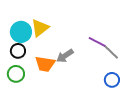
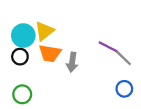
gray arrow: (65, 56) -> (72, 62), turned -48
orange trapezoid: (45, 64) -> (50, 53), moved
green circle: (16, 74) -> (22, 94), moved

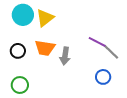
yellow triangle: (44, 31) -> (45, 18), moved
cyan circle: (23, 36) -> (23, 15), moved
blue circle: (124, 89) -> (103, 77), moved

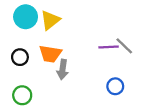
purple line: (97, 42) -> (109, 47), turned -30
gray line: (111, 52) -> (124, 46), moved
gray arrow: (65, 56) -> (63, 69), moved

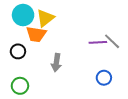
orange trapezoid: (50, 54) -> (36, 34), moved

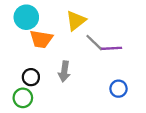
yellow triangle: (45, 18) -> (76, 21), moved
gray line: (112, 41) -> (94, 43), moved
black circle: (18, 51) -> (31, 77), moved

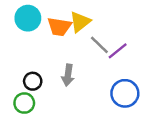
orange trapezoid: (41, 39) -> (59, 27), moved
purple line: (112, 48) -> (118, 51), turned -36
blue circle: (118, 89) -> (125, 93), size x1.5

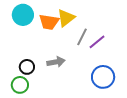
gray line: (99, 45) -> (82, 37), turned 72
gray arrow: (68, 75) -> (56, 62), turned -108

